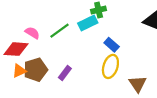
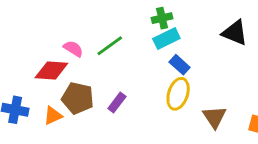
cyan rectangle: (88, 23) -> (166, 38), moved
brown pentagon: (36, 70) -> (78, 98), turned 30
orange triangle: (19, 71) -> (53, 116), moved

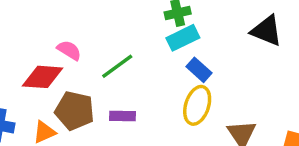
green line: (110, 46) -> (117, 66), moved
purple rectangle: (117, 103) -> (123, 116), turned 54

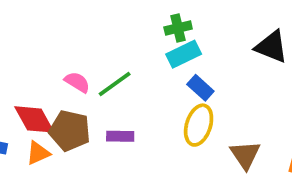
pink semicircle: (69, 50) -> (77, 82), moved
red diamond: (43, 77) -> (34, 119), moved, turned 57

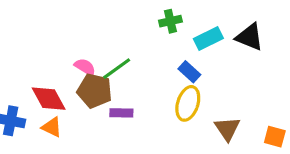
cyan rectangle: (184, 54) -> (208, 39), moved
brown pentagon: (70, 131) -> (94, 91), moved
orange triangle: (38, 153) -> (52, 127), turned 50

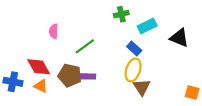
black triangle: (249, 37) -> (179, 38), moved
pink semicircle: (85, 67) -> (54, 31), moved, turned -120
brown pentagon: (94, 91) -> (70, 75), moved
brown triangle: (227, 129) -> (142, 87), moved

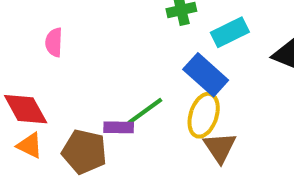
green line: (85, 46) -> (145, 111), moved
blue rectangle: (134, 49) -> (206, 75), size x1.5
brown pentagon: (70, 75) -> (84, 152), moved

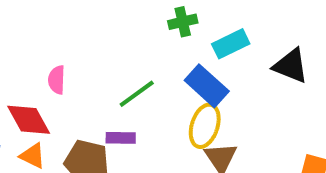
pink semicircle: (54, 42) -> (57, 80), moved
green line: (145, 111) -> (137, 94), moved

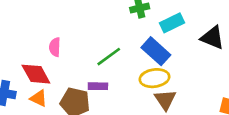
yellow ellipse: (205, 126) -> (155, 78), turned 64

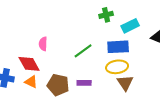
blue rectangle: (156, 51) -> (118, 47), turned -45
purple rectangle: (98, 86) -> (84, 83), moved

